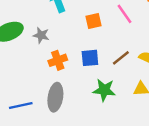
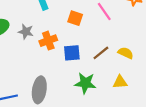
orange square: (93, 21) -> (75, 18), turned 32
orange cross: (58, 60) -> (48, 41), moved

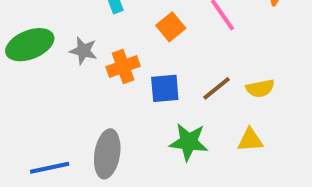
orange square: (75, 18) -> (171, 27), turned 32
yellow semicircle: (126, 53) -> (260, 88), turned 144

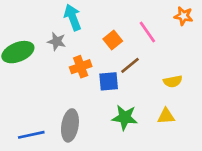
gray star: (83, 51) -> (57, 41), moved
brown line: (216, 88) -> (130, 65), moved

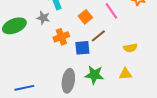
gray ellipse: (70, 125) -> (68, 81), moved

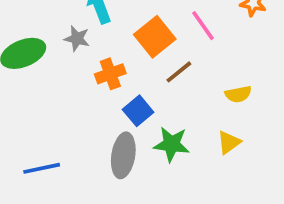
orange square: (85, 17) -> (155, 37), size x1.5
blue square: (82, 48) -> (138, 111), moved, turned -35
yellow triangle: (125, 74) -> (229, 142), turned -32

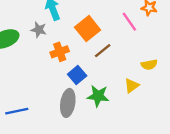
pink line: (203, 26) -> (129, 22), moved
yellow semicircle: (238, 94) -> (149, 65), moved
yellow triangle: (229, 142) -> (132, 86), moved

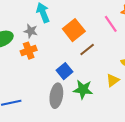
orange cross: (60, 52) -> (29, 51), moved

